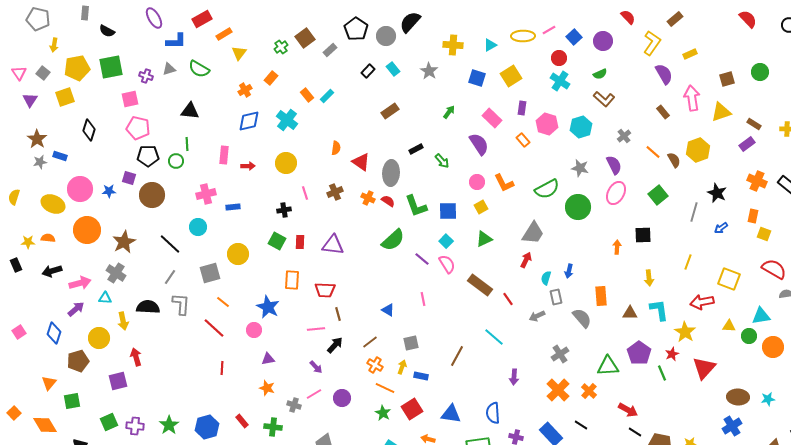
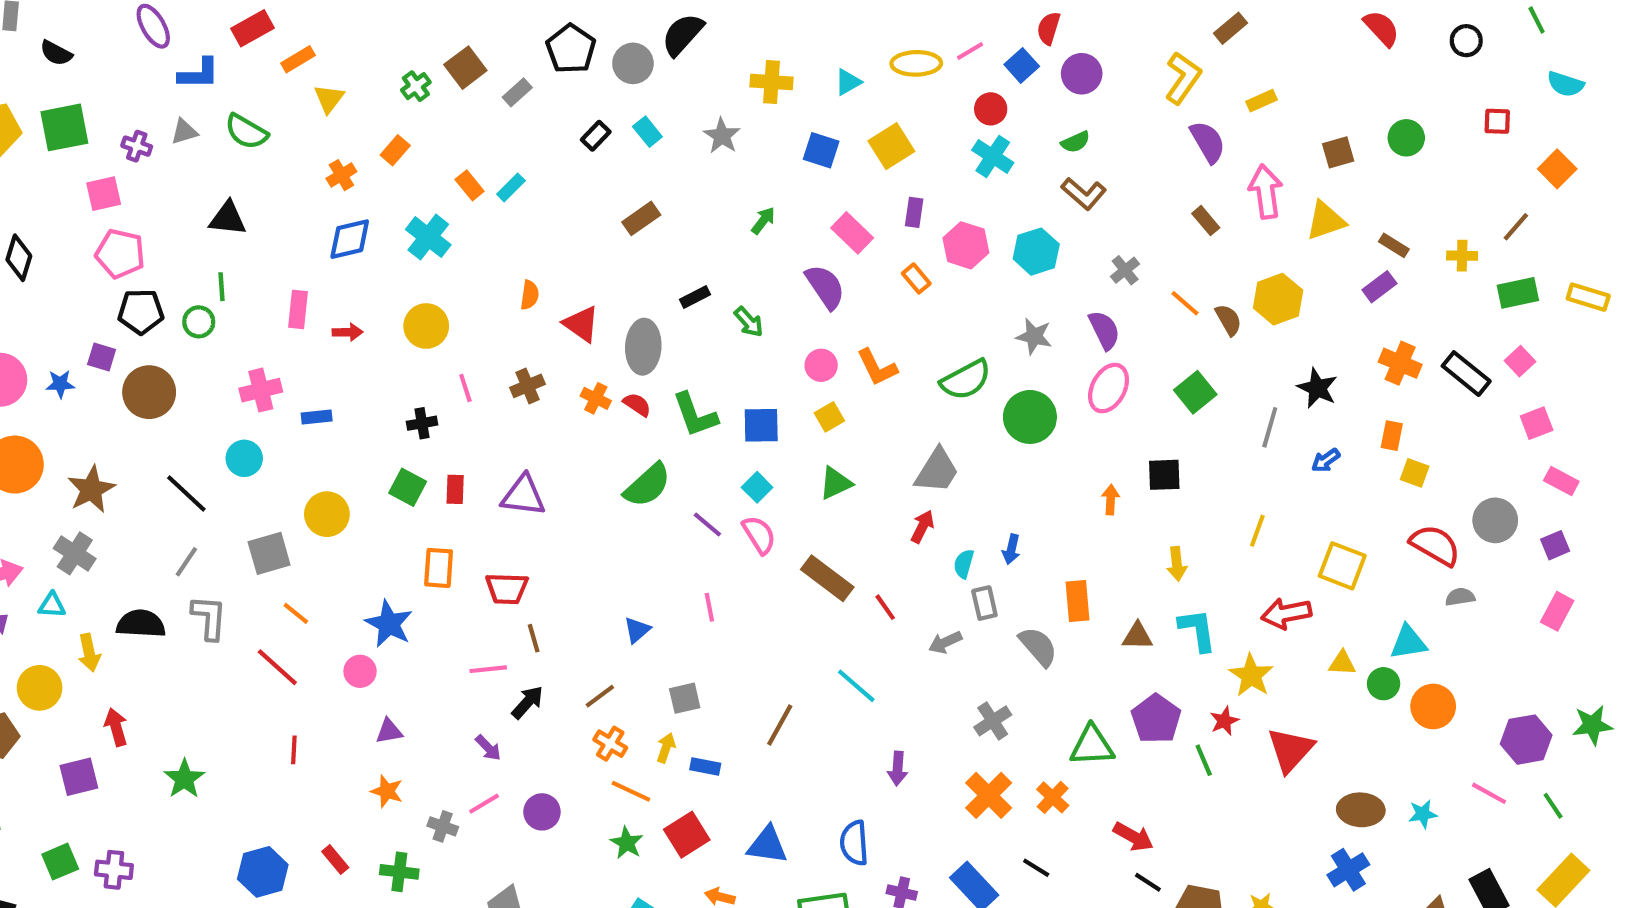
red semicircle: (628, 17) -> (1049, 28), moved, turned -119
blue triangle: (388, 310) -> (637, 630), turned 48
green star: (169, 425) -> (184, 779), moved

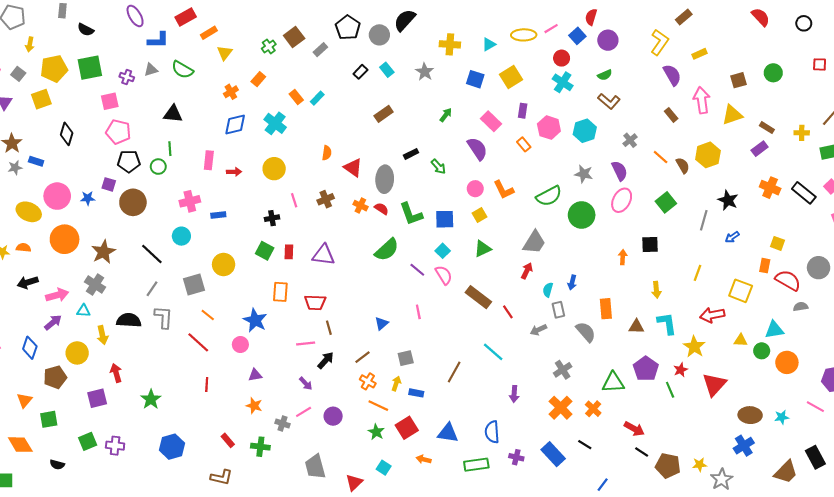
orange rectangle: (1392, 436) -> (765, 266), moved
blue hexagon: (263, 872) -> (172, 447), moved

